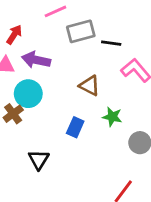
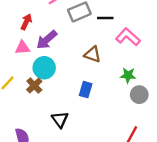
purple arrow: (36, 60) -> (47, 40), turned -45
green star: (112, 117) -> (128, 75), moved

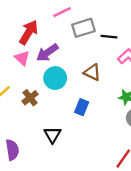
red arrow: (26, 22) -> (29, 32), size x1.5
pink triangle: (23, 48) -> (22, 58), turned 42
cyan circle: (44, 68) -> (55, 78), moved

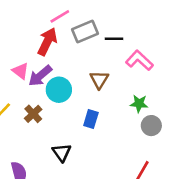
red arrow: (29, 32) -> (47, 42), moved
purple arrow: (47, 53) -> (40, 76), moved
brown triangle: (92, 72) -> (99, 80), turned 42

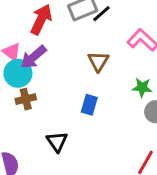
black line: (114, 39) -> (101, 14), moved, turned -42
cyan circle: (59, 90) -> (18, 73), moved
brown cross: (33, 114) -> (26, 99), turned 30

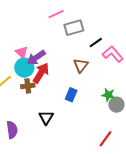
black line: (101, 14) -> (96, 43), moved
red arrow: (41, 19) -> (41, 73), moved
green star: (142, 88) -> (108, 95), moved

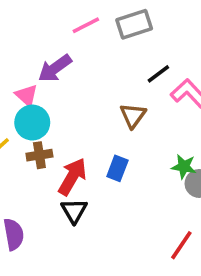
gray rectangle: (74, 28) -> (134, 24), moved
purple arrow: (36, 58) -> (55, 68), moved
red arrow: (41, 73) -> (72, 177), moved

